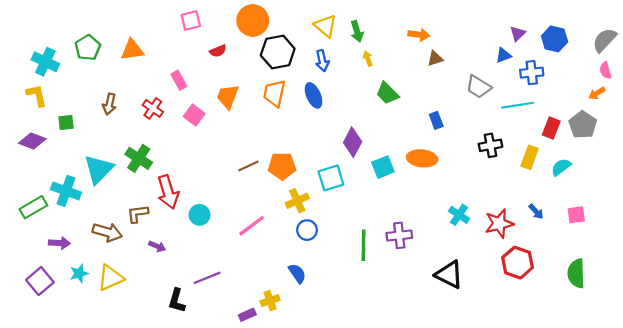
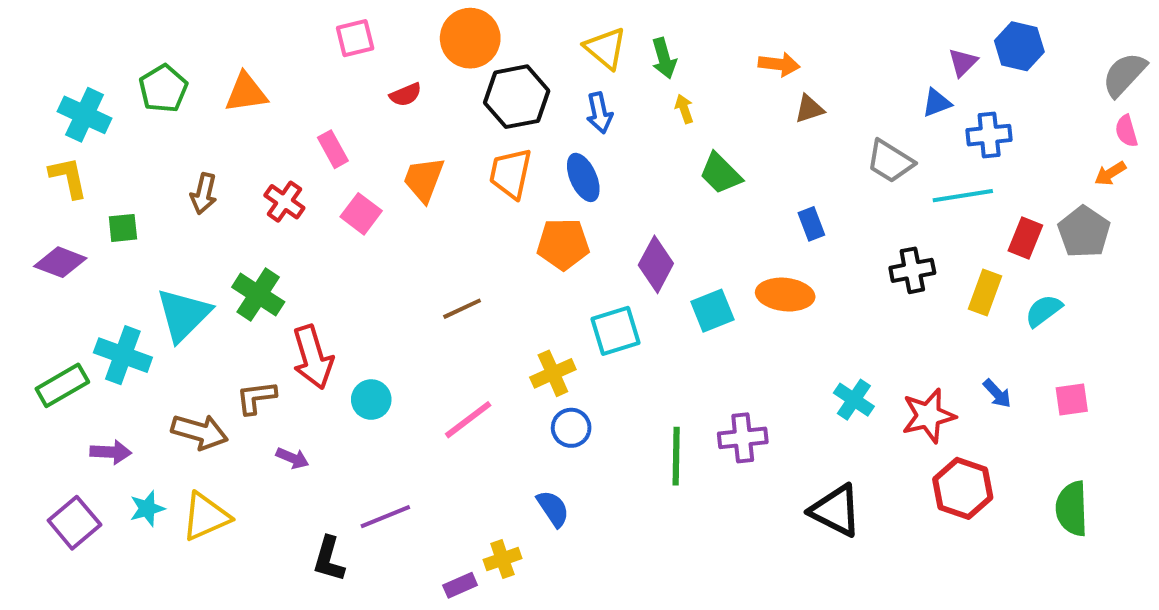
blue hexagon: (555, 39) -> (1019, 46), moved
orange pentagon: (282, 166) -> (563, 244), moved

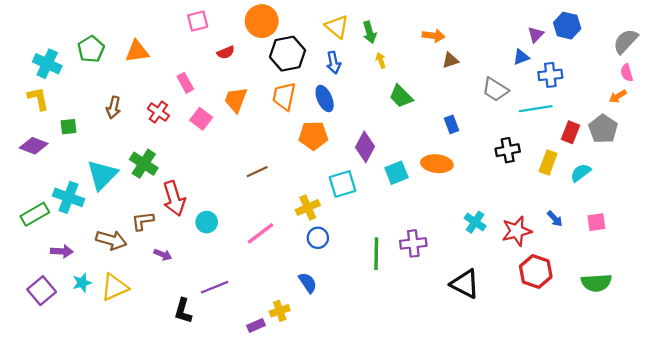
green semicircle: (1072, 509) -> (596, 283), turned -92

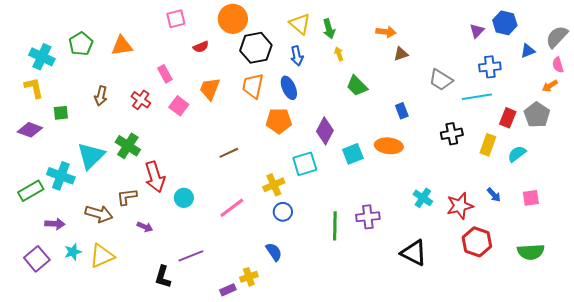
blue triangle: (521, 57) -> (528, 51), moved

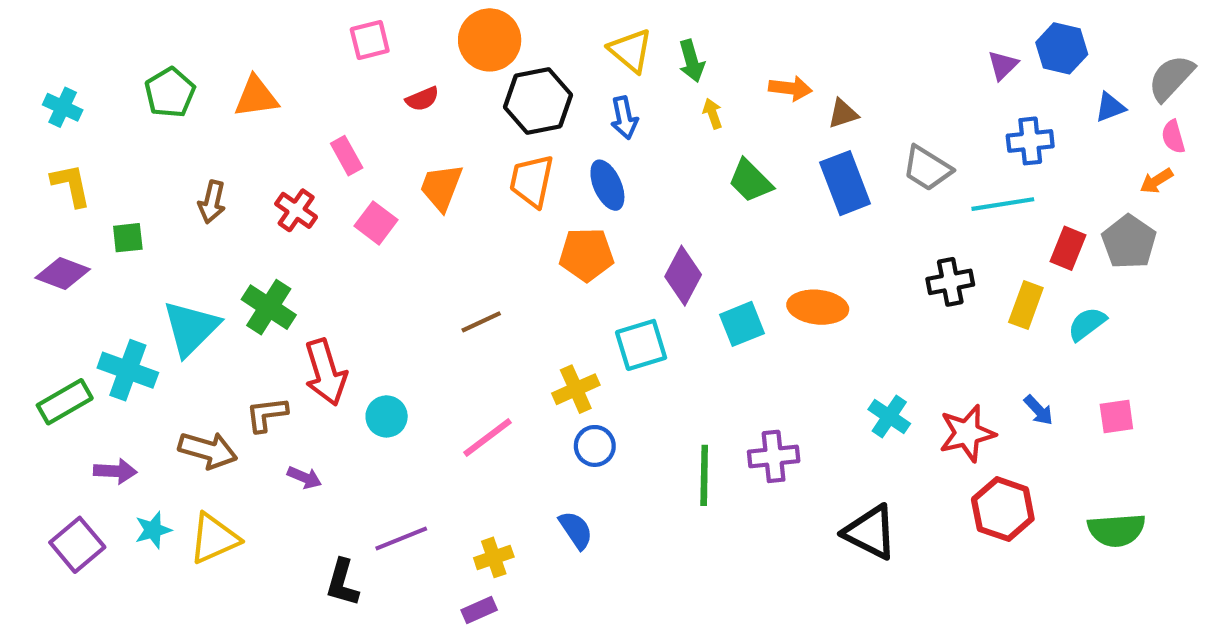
orange arrow: (386, 32) -> (790, 88), moved
cyan cross: (42, 57) -> (63, 107), moved, size x0.7
blue rectangle: (402, 111) -> (845, 183), moved, size x1.8
yellow cross: (249, 277) -> (494, 557), moved

